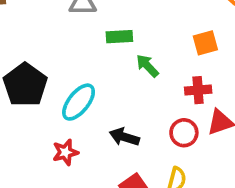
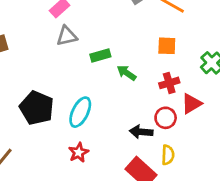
orange square: (205, 43) -> (167, 46), turned 30
black arrow: (124, 137) -> (141, 132), moved

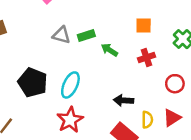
gray triangle: (67, 36) -> (61, 35), moved, turned 30
red triangle: (191, 104) -> (172, 118), moved
red circle: (166, 118) -> (175, 84), moved
red star: (79, 152) -> (70, 120), size x1.5

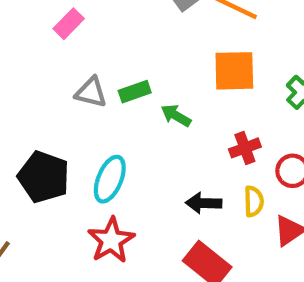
orange square: (144, 25) -> (234, 71), size x1.5
red cross: (147, 58) -> (245, 148), moved
yellow semicircle: (147, 120) -> (254, 201), moved

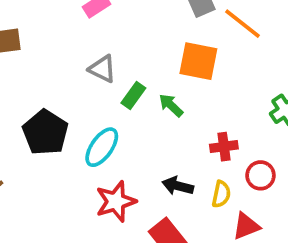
orange square: (234, 71) -> (198, 61), moved
green rectangle: (135, 92) -> (133, 96), moved, turned -48
red star: (111, 240) -> (116, 201), moved

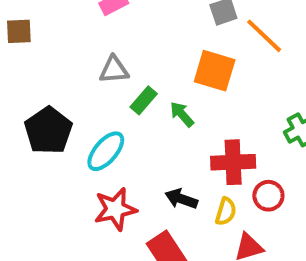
gray triangle: (102, 69) -> (114, 70), turned -36
red cross: (224, 147) -> (233, 162), size x1.5

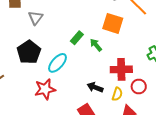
gray triangle: (114, 70) -> (36, 18), moved, turned -49
red star: (115, 209) -> (45, 89), moved

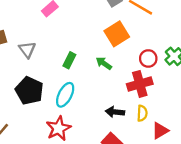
orange square: (113, 23) -> (117, 34), turned -35
green rectangle: (77, 38) -> (69, 60), moved
red circle: (139, 86) -> (148, 58), moved

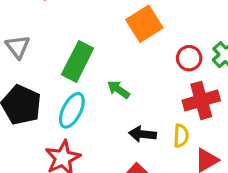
green rectangle: (69, 60) -> (78, 61), size x1.6
green arrow: (104, 63) -> (118, 89), moved
red cross: (140, 84) -> (201, 100), moved

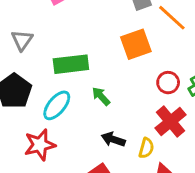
green rectangle: (78, 61) -> (71, 64), turned 44
red cross: (201, 100) -> (171, 121), turned -36

